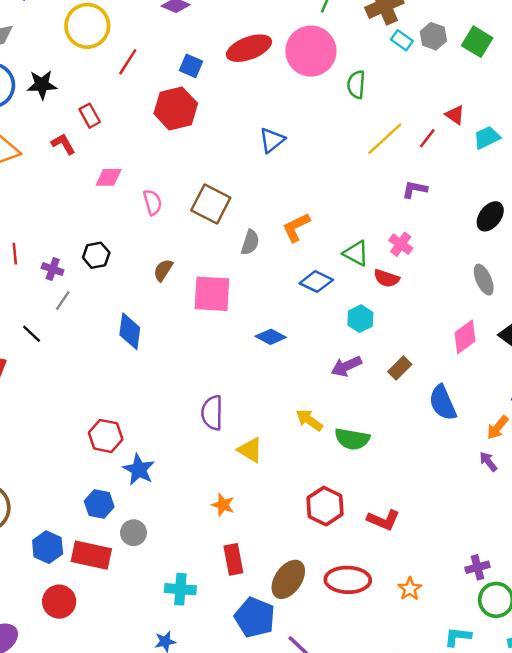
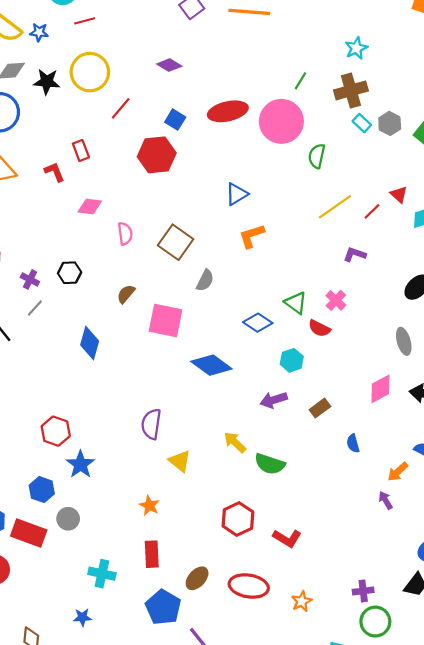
black star: (42, 85) -> (47, 82), moved
orange L-shape: (296, 227) -> (252, 236), moved
blue diamond: (271, 337) -> (211, 365), size x1.5
blue semicircle: (443, 403) -> (353, 443), size x0.6
brown ellipse: (288, 579) -> (197, 578), size x0.7

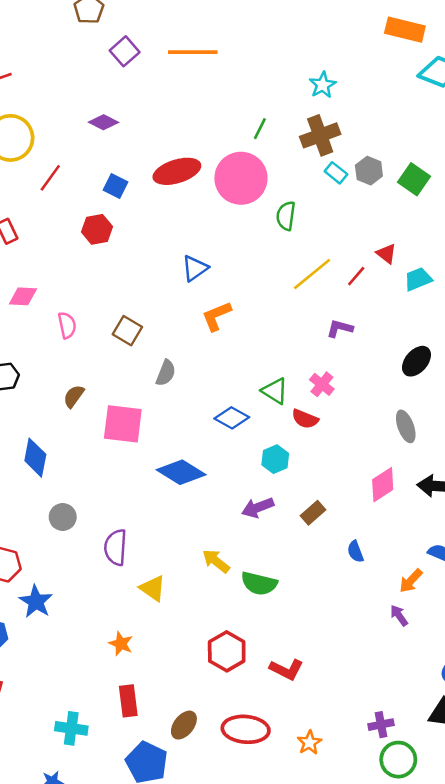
red hexagon: (157, 155) -> (97, 229), size x0.7
brown square: (176, 242) -> (127, 331), size x0.7
gray circle: (68, 519) -> (63, 517), moved

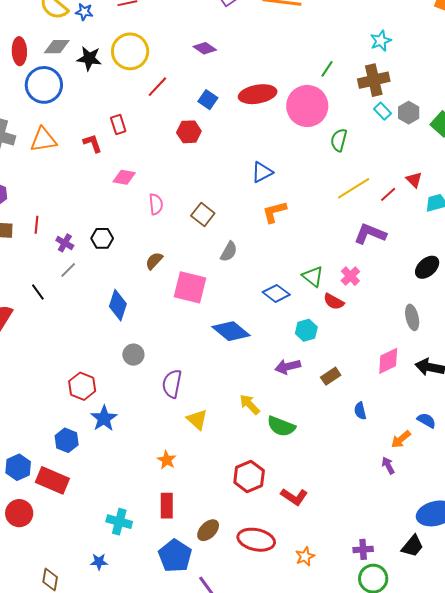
purple L-shape: (340, 328) -> (370, 234), size x1.5

